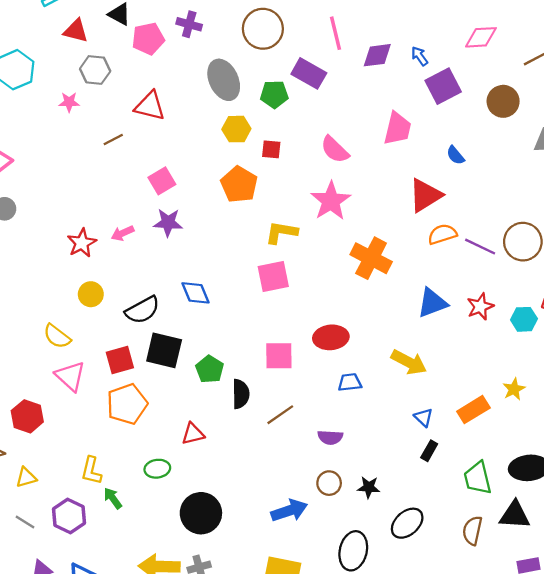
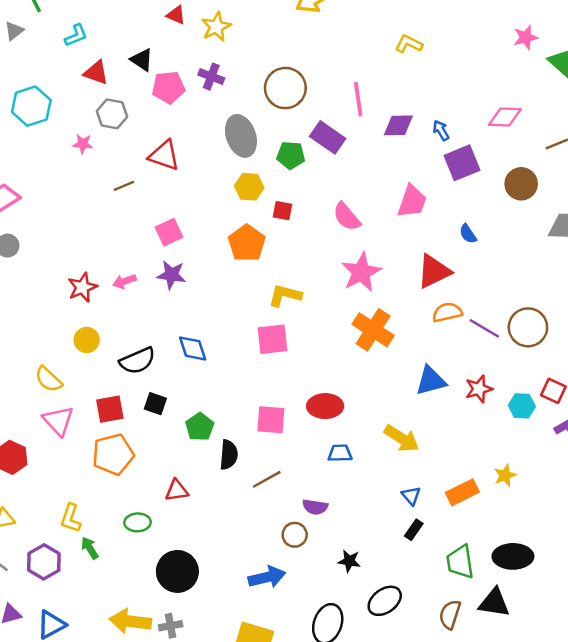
pink star: (331, 201) -> (361, 272), moved
black square: (164, 350) -> (155, 404), size x0.6
brown circle: (329, 483) -> (295, 535), moved

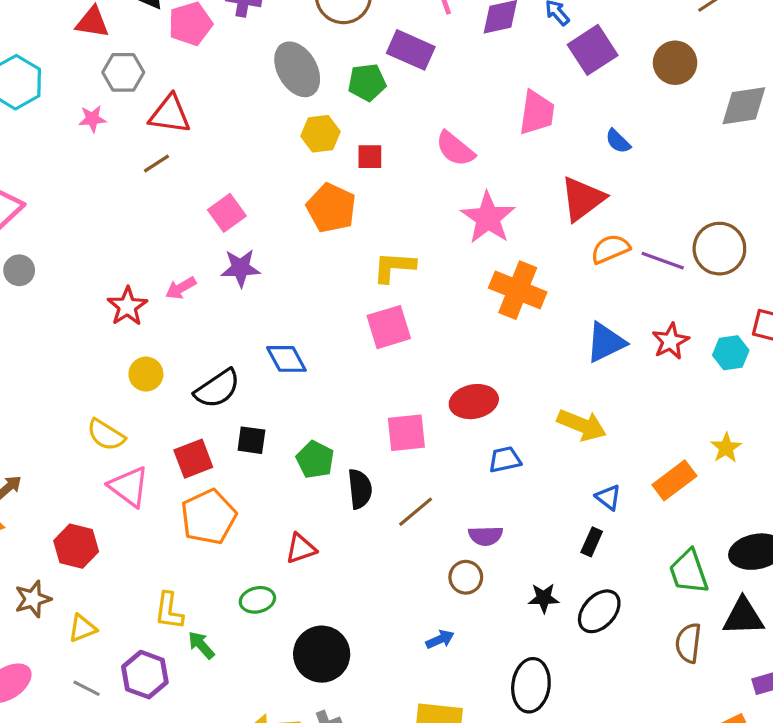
red triangle: (164, 155) -> (170, 114), moved
black rectangle: (414, 530) -> (592, 542), moved
blue arrow: (267, 577) -> (440, 639), size x0.6
black ellipse: (385, 601) -> (599, 611), moved

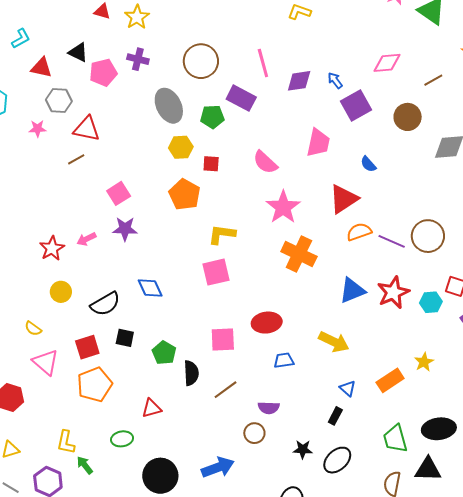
red star: (670, 341) -> (393, 292), size x1.4
yellow semicircle: (106, 435) -> (33, 329), size x0.7
blue arrow: (440, 639) -> (218, 467), moved, size x1.8

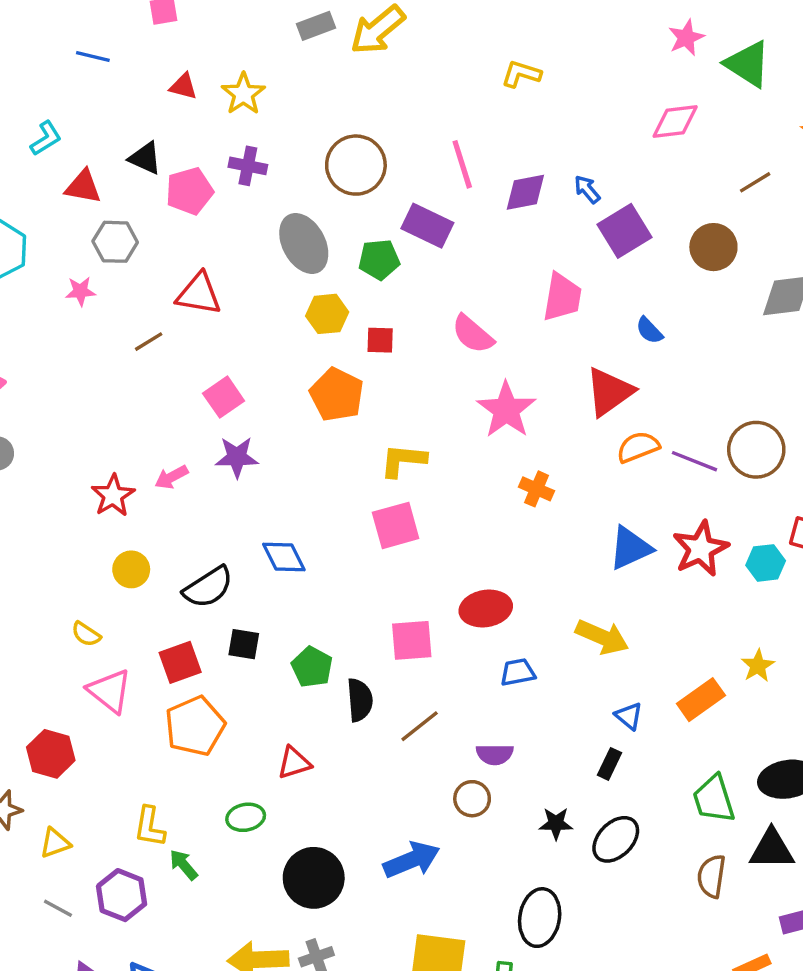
pink diamond: (387, 63) -> (675, 122), moved
red triangle: (87, 129) -> (199, 294), moved
orange cross: (299, 254) -> (537, 489), size x0.6

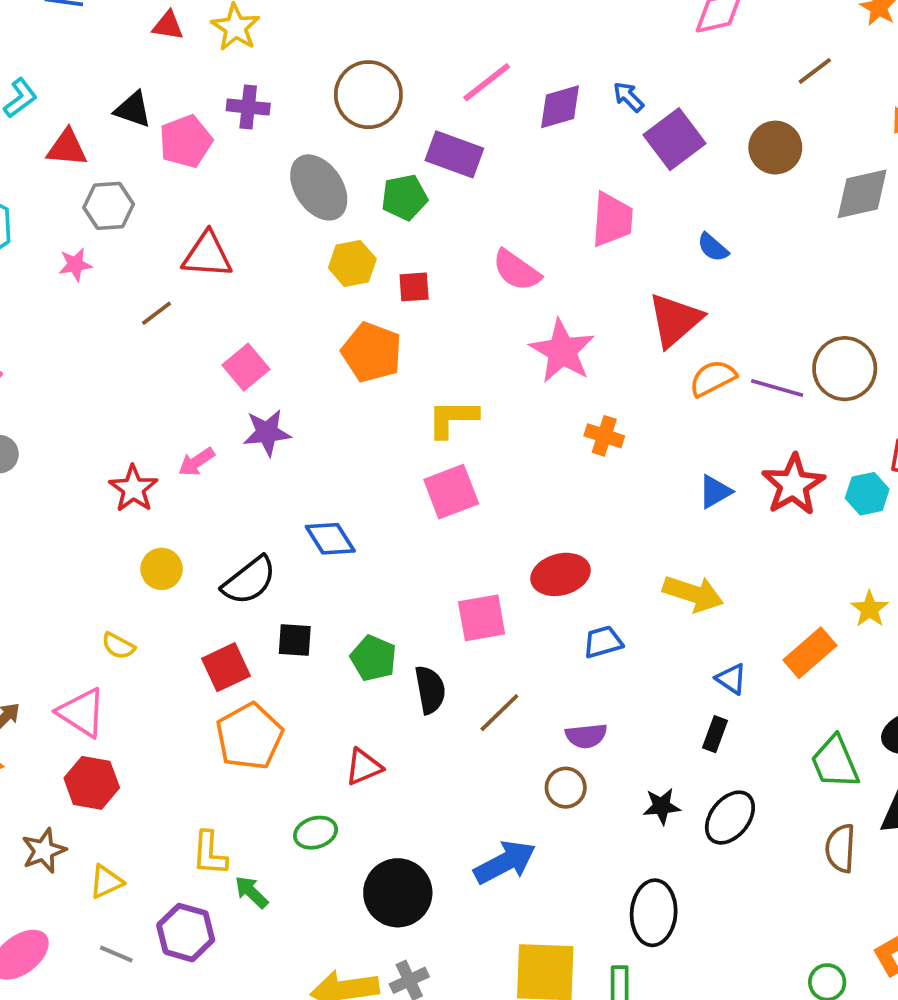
pink line: (462, 164) -> (487, 82), turned 75
blue triangle: (630, 548) -> (715, 492), size x0.7
pink triangle: (110, 691) -> (82, 713), moved

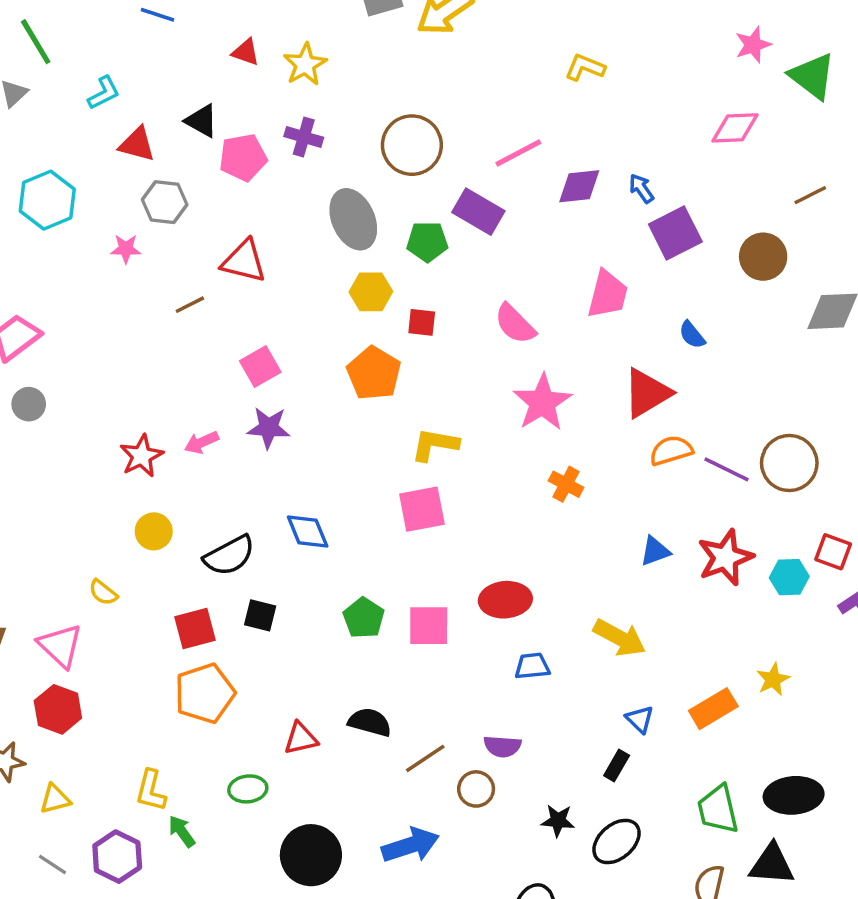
green pentagon: (373, 658) -> (364, 618), moved
black semicircle: (430, 690) -> (370, 722), moved, turned -75
brown line: (499, 713) -> (425, 758), moved

